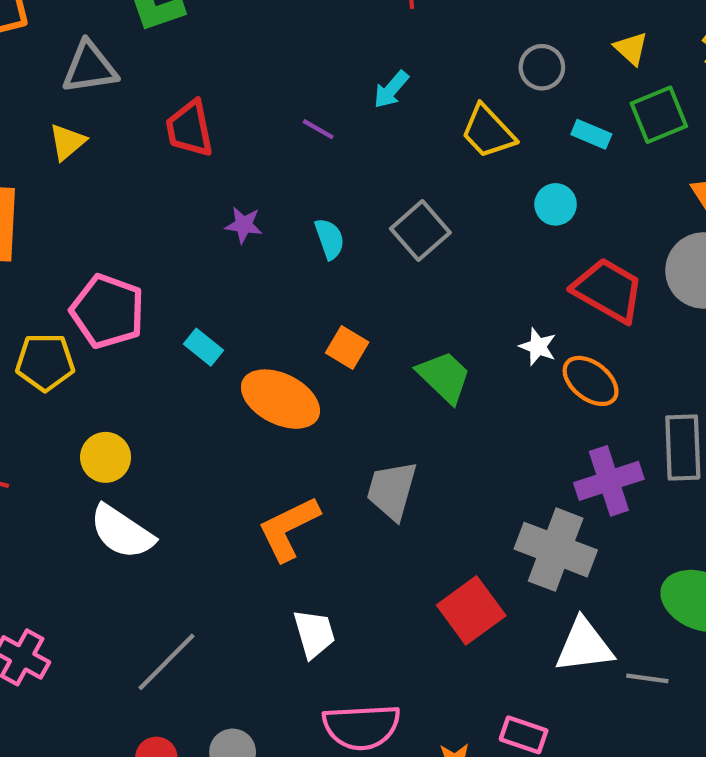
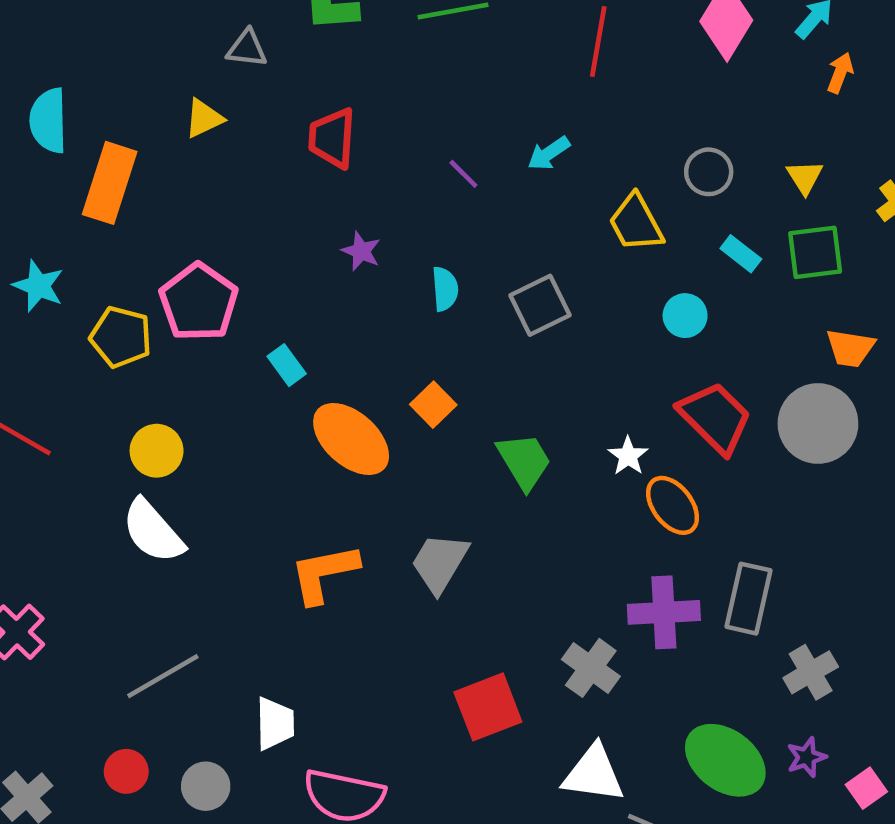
gray triangle: (90, 68) -> (247, 49), size x0.7
gray cross: (556, 550) -> (591, 668), size x0.7
white trapezoid: (314, 634) -> (275, 724), moved

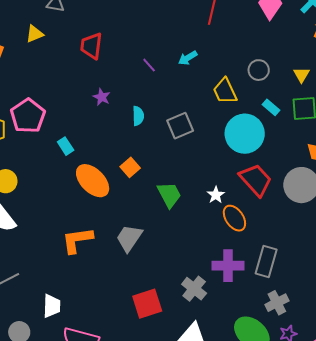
cyan circle: (685, 316) -> (245, 134), size x2.0
gray cross: (811, 672) -> (277, 303), moved

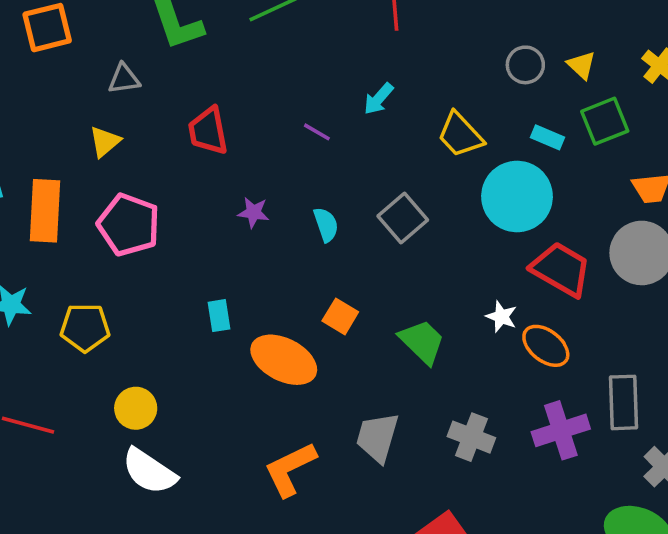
gray circle: (259, 70) -> (525, 65), moved
pink pentagon: (28, 116) -> (129, 225), moved
cyan rectangle: (66, 146) -> (219, 316), turned 42
gray cross: (194, 289) -> (471, 437), moved

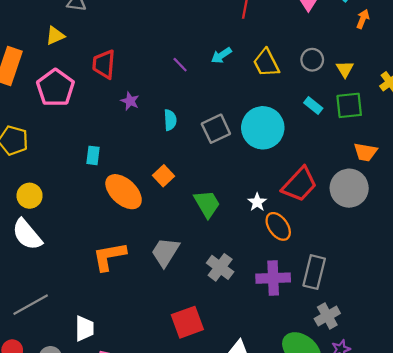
red trapezoid: (208, 131) -> (104, 64), moved
yellow trapezoid: (460, 135) -> (266, 63), moved
cyan circle: (517, 196) -> (263, 128), moved
red trapezoid: (561, 269) -> (300, 184), turned 87

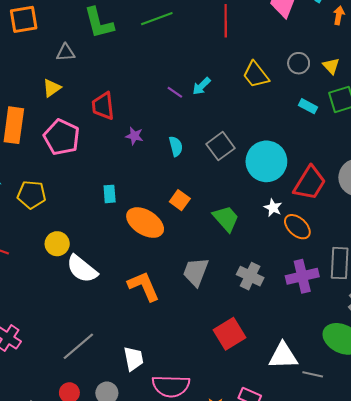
cyan arrow: (221, 55) -> (201, 86), moved
cyan circle: (263, 128) -> (266, 161), moved
white semicircle: (27, 235) -> (82, 269), moved
orange L-shape: (109, 256) -> (144, 286), turned 88

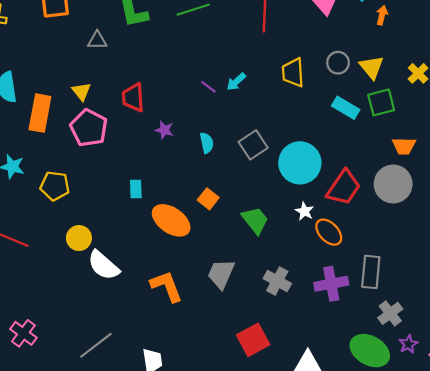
yellow triangle: (331, 66) -> (372, 67), size x1.4
yellow trapezoid: (256, 75) -> (293, 73), turned 32
yellow triangle: (52, 88) -> (81, 91), moved, turned -36
cyan rectangle: (308, 106) -> (346, 108), size x1.4

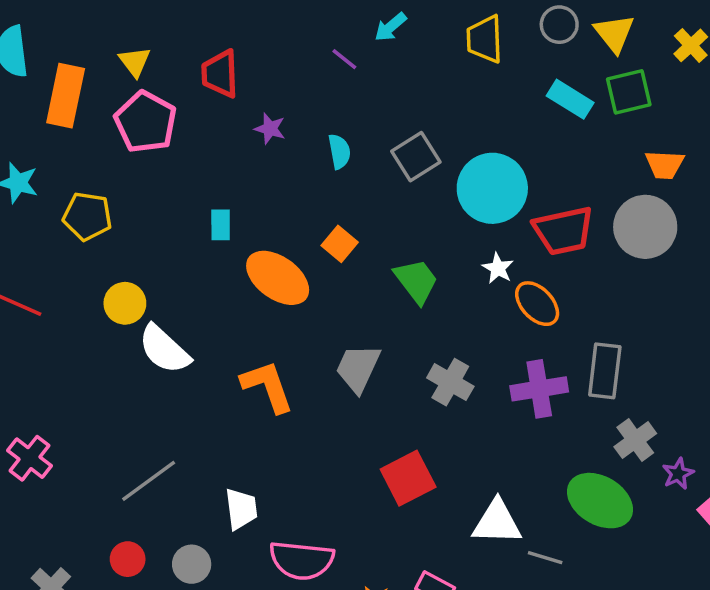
cyan arrow: (236, 82) -> (390, 27), moved
red trapezoid: (344, 188) -> (563, 231), turned 42
purple star: (408, 344) -> (678, 474), moved

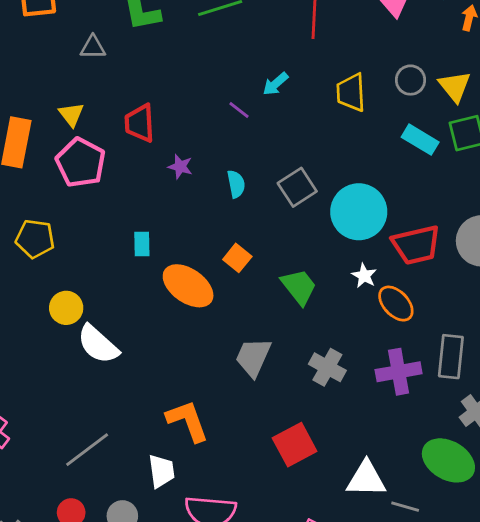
orange L-shape: (267, 386) -> (188, 421), moved

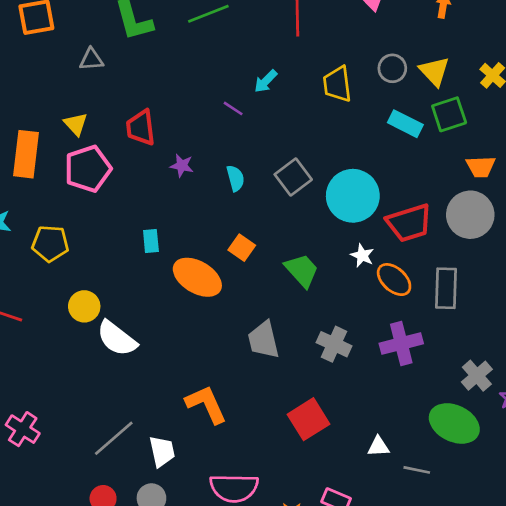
pink pentagon: (81, 163) -> (88, 169), turned 30
gray trapezoid: (253, 357) -> (264, 340), turned -33
gray rectangle: (451, 357) -> (446, 288), moved
white trapezoid: (161, 471) -> (162, 451), moved
white triangle: (366, 479) -> (378, 447), size x0.6

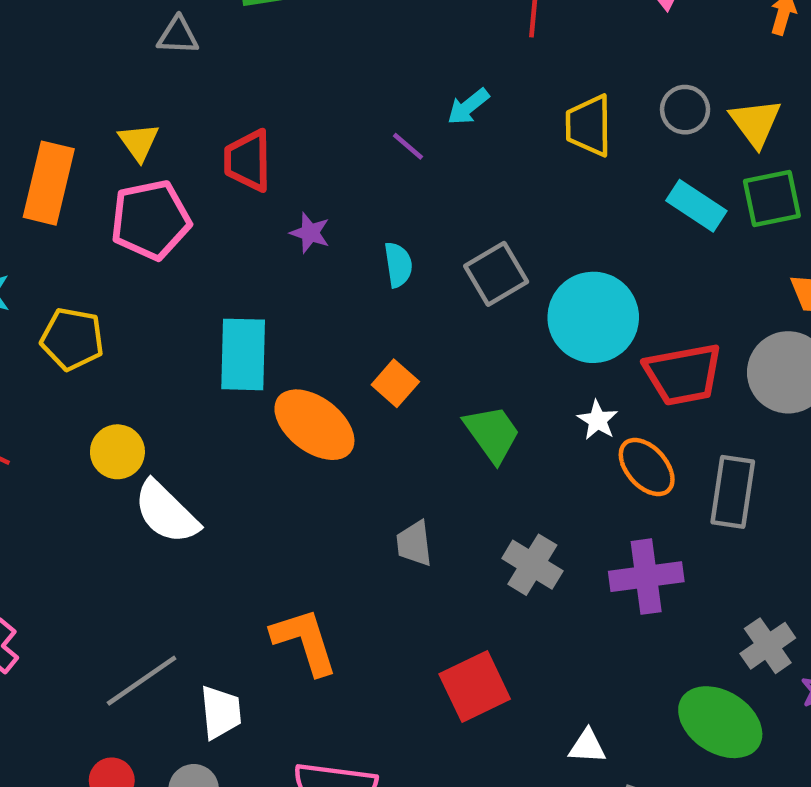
cyan rectangle: (151, 241) -> (243, 354), size x1.8
gray trapezoid: (264, 340) -> (414, 544), size x0.7

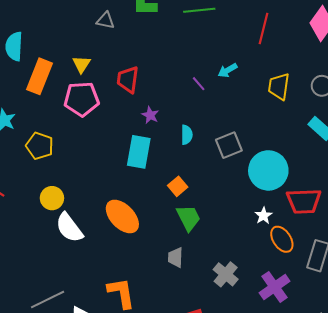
cyan rectangle: (243, 354) -> (139, 152), moved
orange ellipse: (314, 425) -> (122, 216), moved
green trapezoid: (492, 434) -> (189, 218), moved
purple cross: (646, 577) -> (275, 287), turned -36

